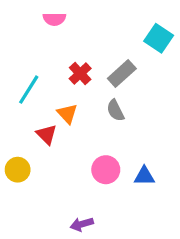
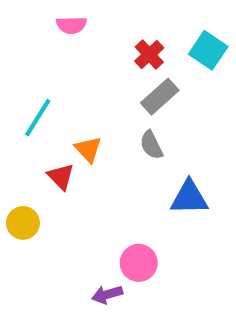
red cross: (80, 74) -> (149, 55), moved
pink circle: (106, 170) -> (139, 263), moved
blue triangle: (144, 176) -> (189, 198), moved, size x1.4

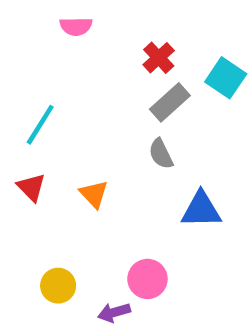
cyan square: (208, 50) -> (226, 78), moved
orange triangle: (88, 149) -> (94, 194), moved
red triangle: (61, 177) -> (31, 187), moved
yellow circle: (23, 223) -> (58, 286), moved

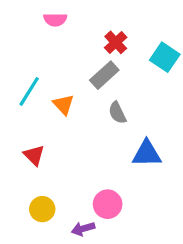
gray rectangle: (170, 102) -> (104, 75), moved
red triangle: (31, 187) -> (34, 155), moved
orange triangle: (94, 194) -> (63, 105), moved

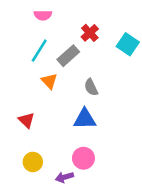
gray rectangle: (104, 75) -> (68, 56), moved
cyan line: (29, 91) -> (39, 51), moved
blue triangle: (147, 154) -> (85, 119), moved

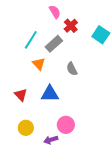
pink semicircle: (43, 15) -> (55, 12), moved, turned -120
blue triangle: (85, 119) -> (50, 94), moved

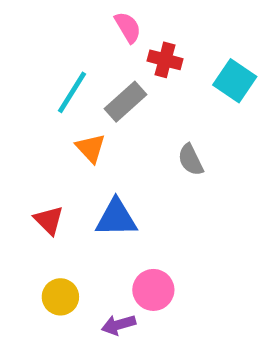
red cross: (71, 26) -> (165, 60), turned -32
gray semicircle: (72, 69) -> (191, 160), moved

